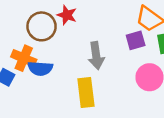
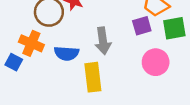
blue semicircle: (40, 68) -> (67, 53), moved

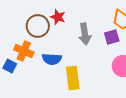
gray arrow: (103, 41) -> (85, 34), moved

